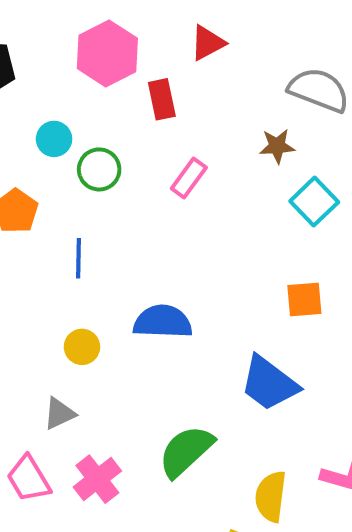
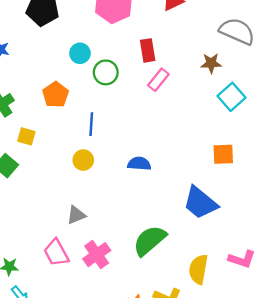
red rectangle: (162, 99) -> (148, 50), moved
blue semicircle: (163, 322) -> (139, 164), size x0.7
yellow circle: (82, 347) -> (83, 160), moved

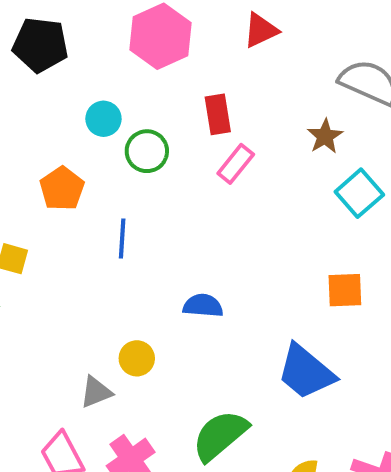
brown star: (211, 63) -> (325, 136), turned -30
yellow circle: (83, 160) -> (137, 358), moved

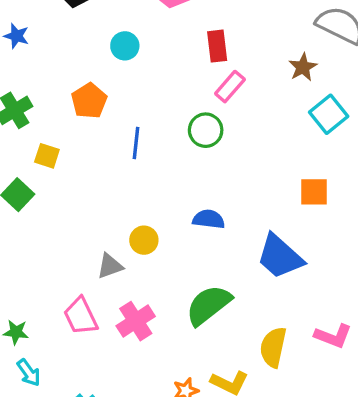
green circle: (147, 151) -> (206, 130), moved
blue semicircle: (203, 306) -> (209, 219), moved

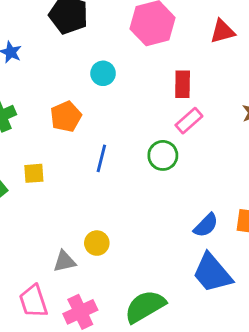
yellow square: (47, 156) -> (34, 173), moved, turned -30
blue semicircle: (209, 219) -> (206, 225), moved, turned 120

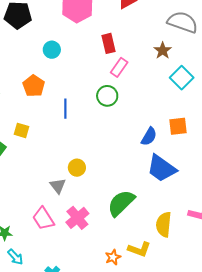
yellow square: (34, 173) -> (22, 130), turned 35
gray triangle: (64, 261) -> (58, 186), turned -42

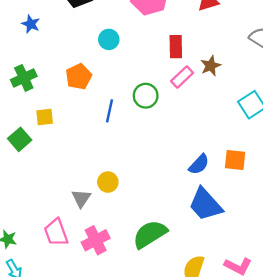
brown star: (163, 51) -> (211, 66), moved
green circle: (107, 96) -> (146, 96), moved
yellow square: (22, 130) -> (45, 117), moved, turned -35

